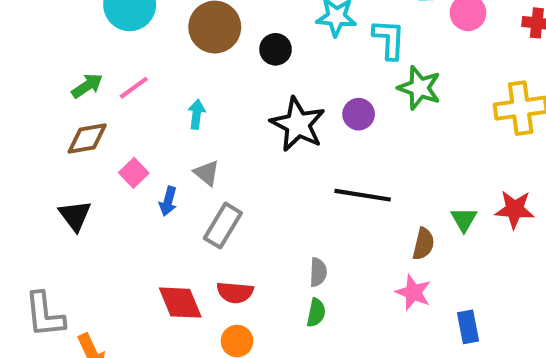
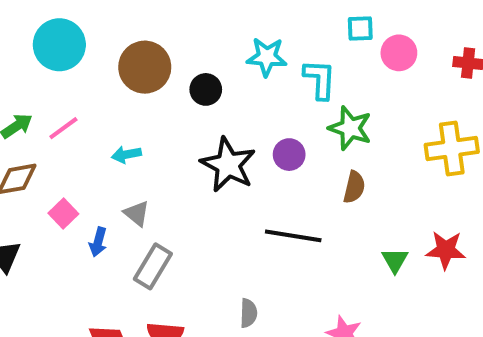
cyan arrow: (197, 114) -> (126, 155), turned -108
brown semicircle: (423, 244) -> (354, 187), moved

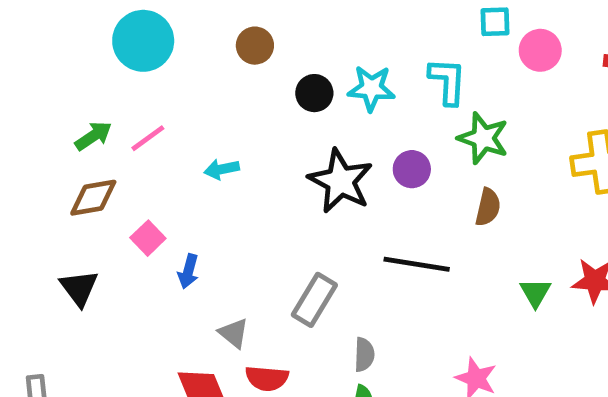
cyan star: (267, 57) -> (371, 88), moved
brown circle: (145, 67) -> (255, 46), moved, size x0.6
gray triangle: (137, 213) -> (234, 333), moved
gray rectangle: (153, 266) -> (314, 300), moved

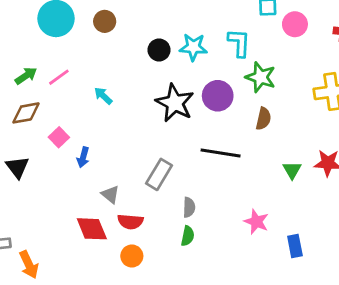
brown circle: (255, 46) -> (105, 21), moved
cyan arrow: (222, 169) -> (103, 96), turned 54
purple circle: (412, 169) -> (218, 96), size x1.4

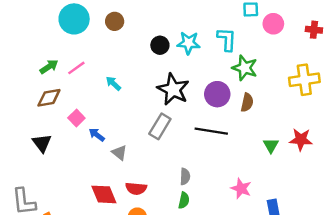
purple circle: (218, 96) -> (217, 94), moved
blue arrow: (83, 157) -> (97, 135), turned 112
gray rectangle: (159, 174) -> (160, 126), moved
gray triangle: (110, 194) -> (119, 153), moved

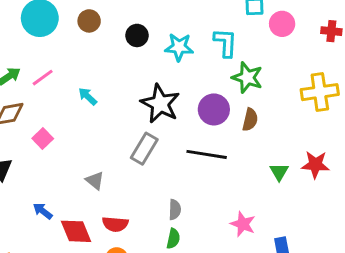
black circle: (160, 45) -> (137, 35), moved
blue arrow: (97, 135) -> (43, 211), moved

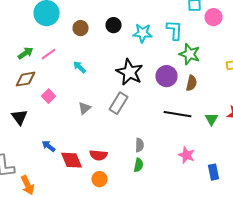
brown circle: (89, 21) -> (80, 28), moved
black line: (207, 154) -> (178, 114), moved
gray triangle: (95, 181) -> (84, 108), moved, turned 40

